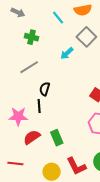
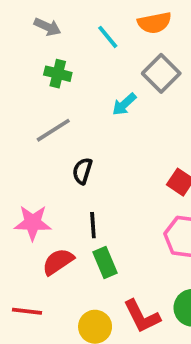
gray arrow: (18, 12) -> (47, 27), moved
black line: (39, 106) -> (93, 225), moved

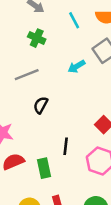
black line: (93, 225) -> (66, 146), moved

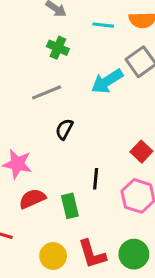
cyan line: (74, 20) -> (103, 25), turned -54
cyan arrow: (77, 66) -> (107, 81), size x1.5

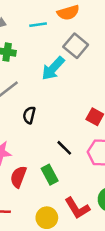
black line: (96, 179) -> (64, 148), turned -36
red semicircle: (32, 199) -> (18, 177), turned -30

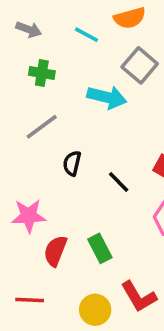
cyan line: (38, 25) -> (87, 35), turned 36
cyan arrow: (53, 68) -> (107, 97), turned -120
black line: (64, 148) -> (119, 182), moved

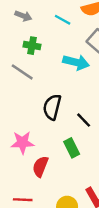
gray line: (42, 127) -> (22, 72), moved, turned 70
black semicircle: (72, 163) -> (52, 107), size x1.5
green rectangle: (100, 248) -> (72, 148), moved

